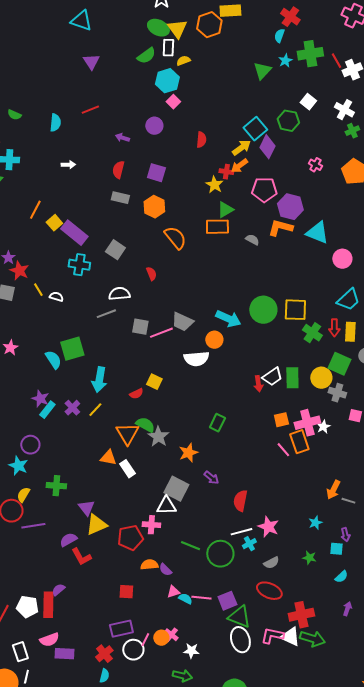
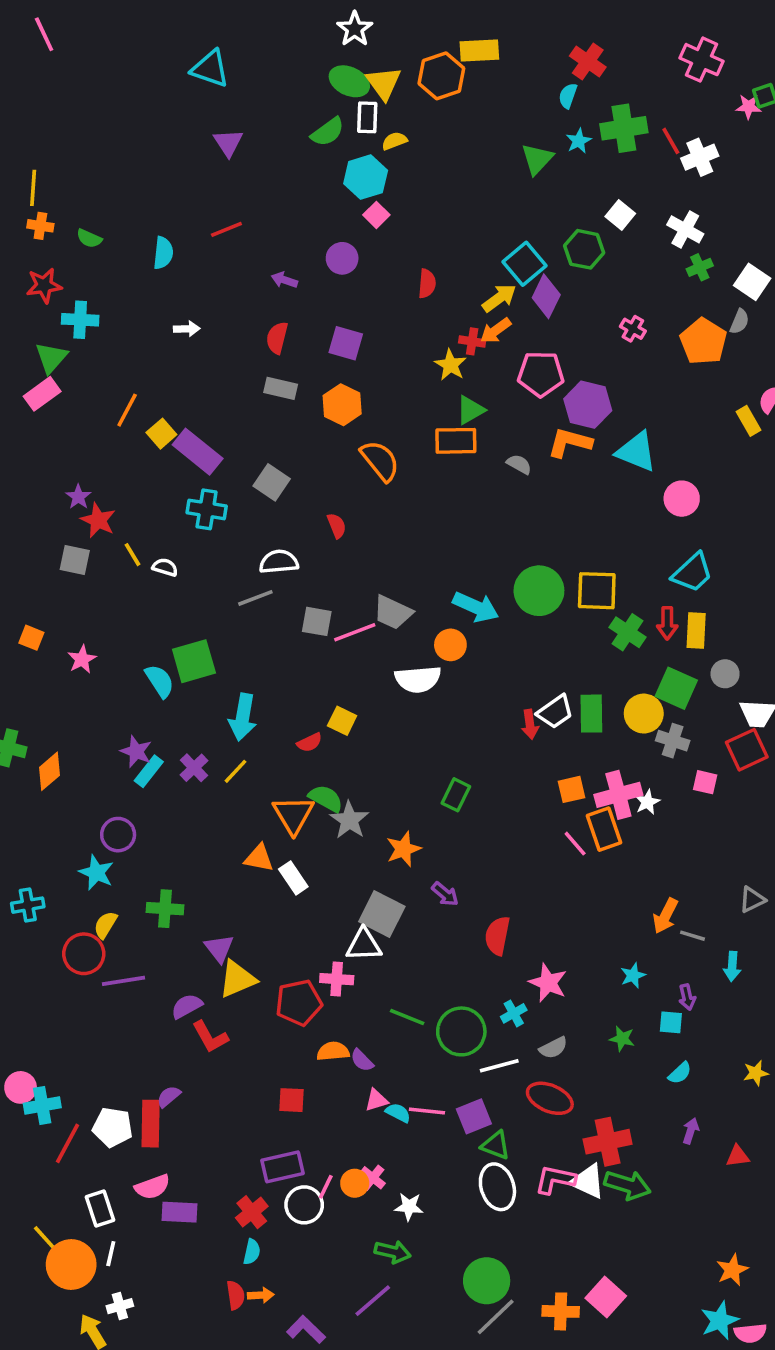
white line: (241, 532) -> (499, 1066), moved
green triangle: (239, 617) -> (496, 1145), size x0.7

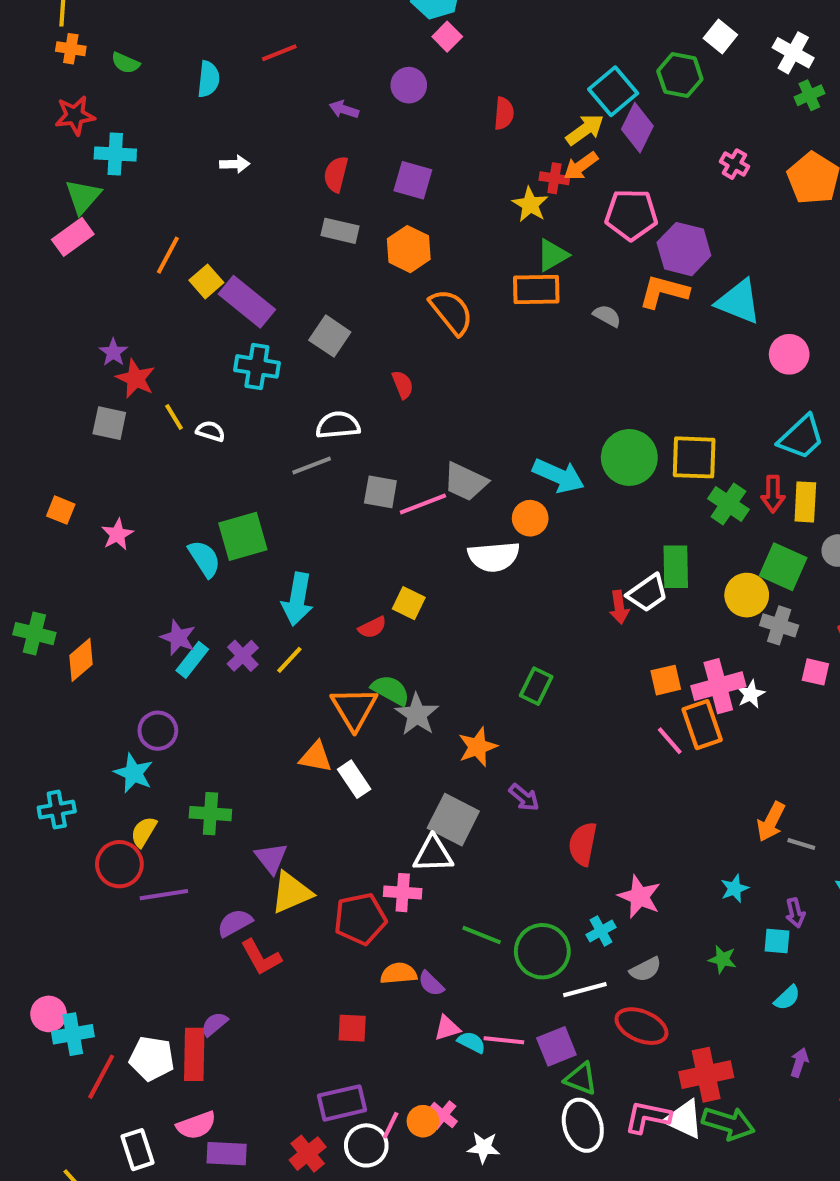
green rectangle: (591, 714) -> (676, 567), moved

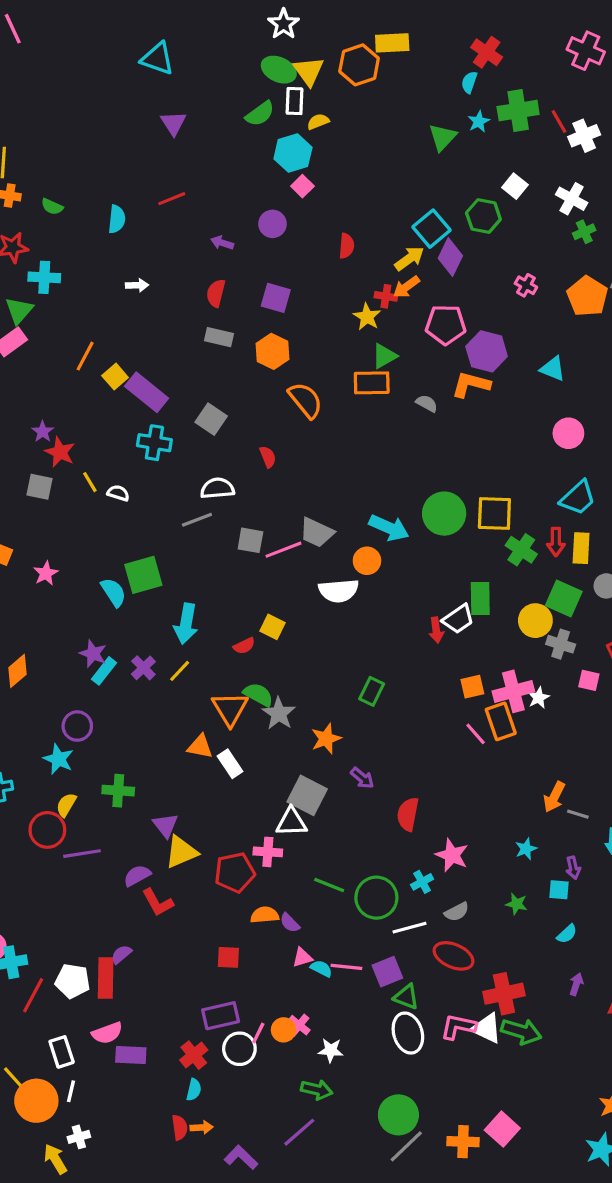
cyan triangle: (739, 302) -> (553, 369), moved, size x0.7

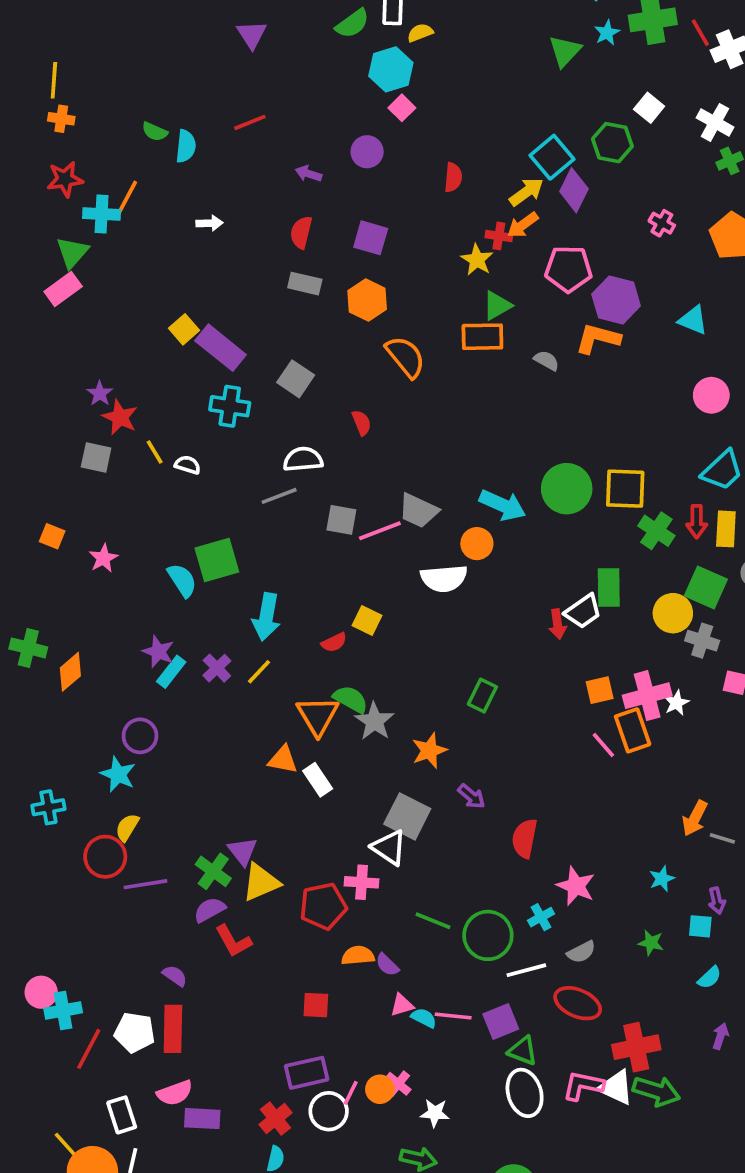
green semicircle: (52, 207) -> (155, 132), moved
orange line: (85, 356) -> (127, 198), moved
green cross: (118, 791) -> (213, 871), moved, turned 32
white triangle: (291, 822) -> (389, 848), turned 36
purple semicircle: (121, 954) -> (175, 976), moved, turned 75

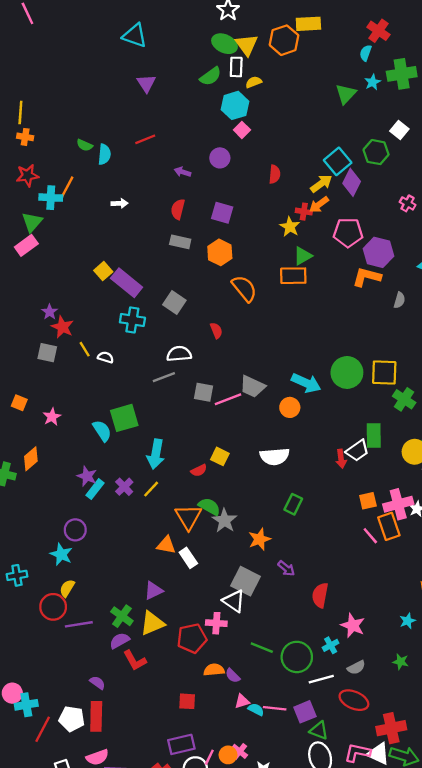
gray semicircle: (547, 360) -> (399, 300), moved, turned 77
white semicircle: (444, 578) -> (275, 456), moved
orange diamond: (70, 672) -> (31, 459), moved
purple triangle: (243, 851) -> (153, 591), moved, turned 42

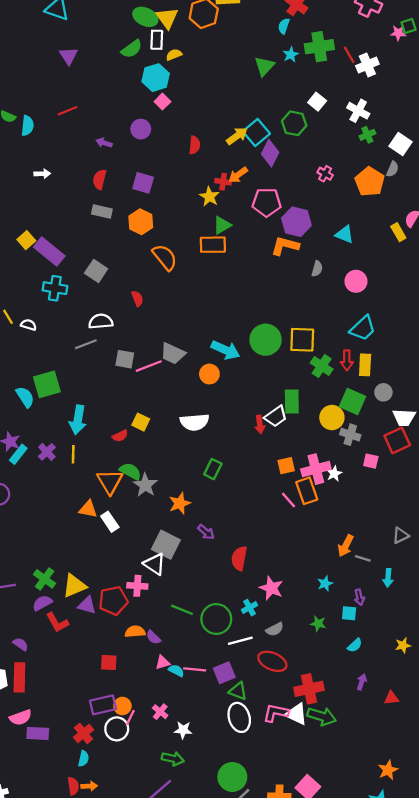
yellow arrow: (321, 184) -> (237, 136), moved
yellow line: (151, 489) -> (73, 454), turned -42
purple triangle: (153, 591) -> (87, 605), moved, turned 42
orange circle: (228, 755) -> (122, 706), moved

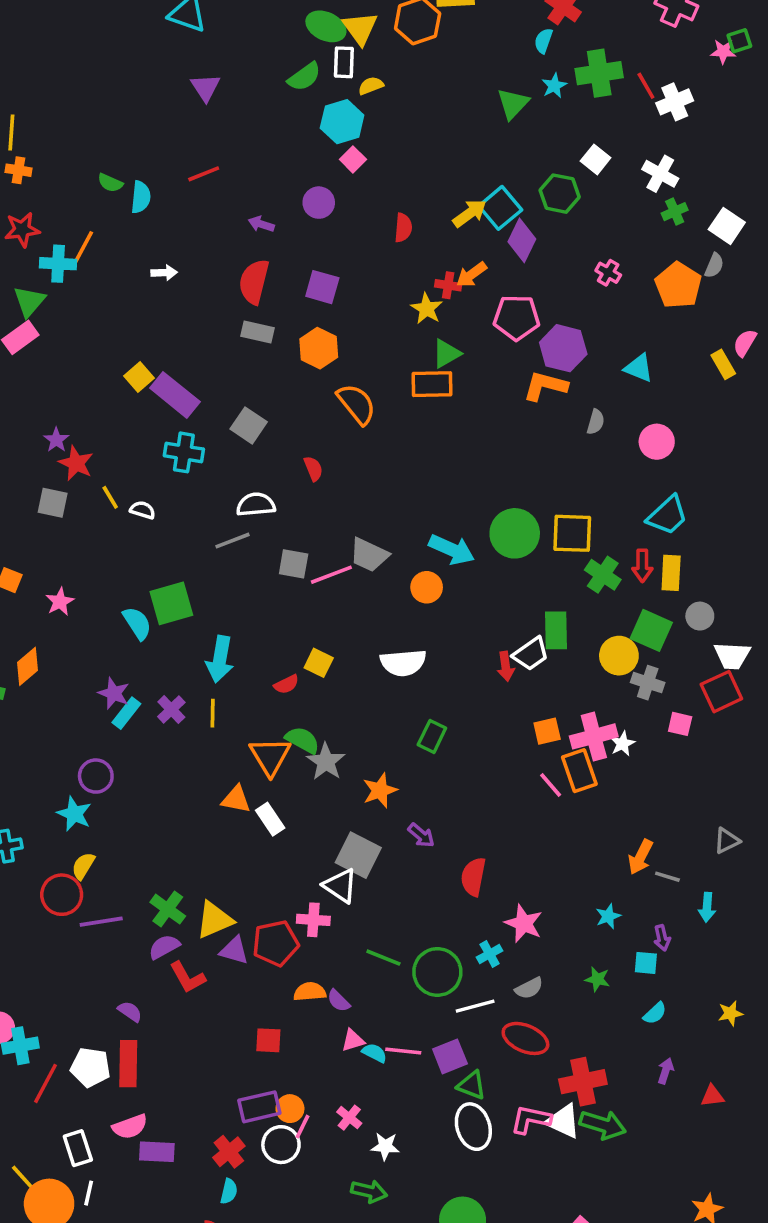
red semicircle: (100, 179) -> (254, 282), size x1.4

